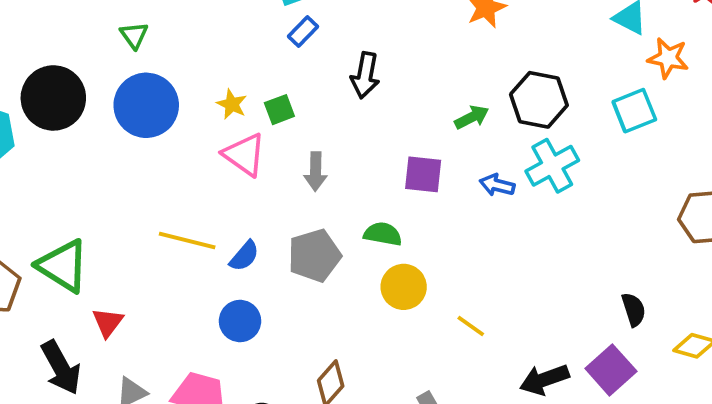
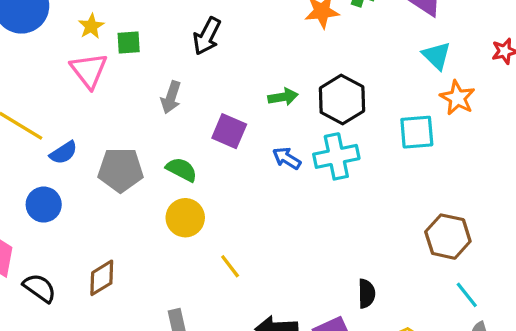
gray arrow: (316, 172) -> (171, 97), moved

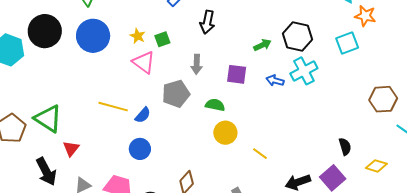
gray pentagon: (121, 170) -> (176, 94), moved

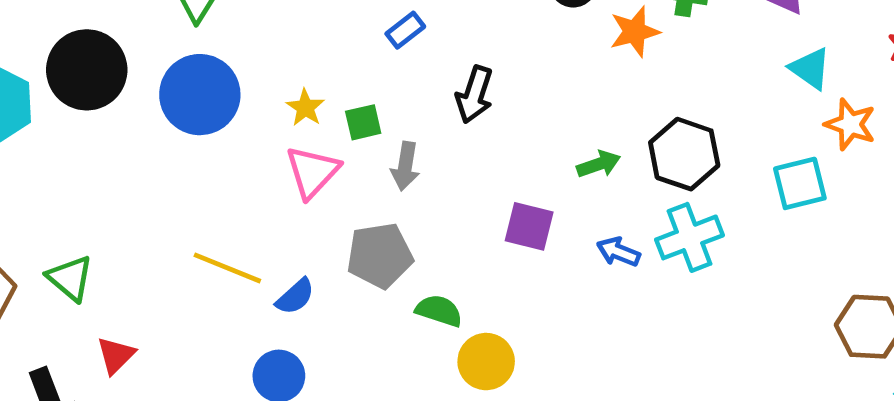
pink triangle: (144, 62) -> (312, 172), turned 30
gray arrow: (197, 64) -> (405, 166), moved
green semicircle: (215, 105) -> (439, 311), moved
green triangle: (48, 119) -> (70, 278), size x0.7

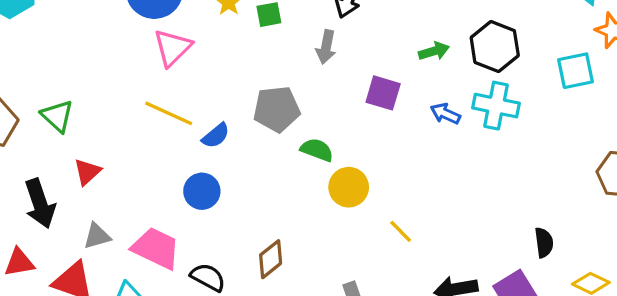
gray arrow: (405, 166) -> (326, 47), moved
pink triangle: (312, 172) -> (173, 48), moved
cyan cross: (690, 237) -> (496, 106), turned 30

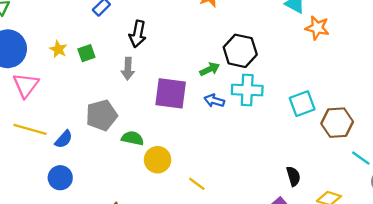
green arrow: (434, 51) -> (210, 69), moved
cyan square: (576, 71) -> (302, 104), moved
purple square: (383, 93) -> (171, 93), size x1.4

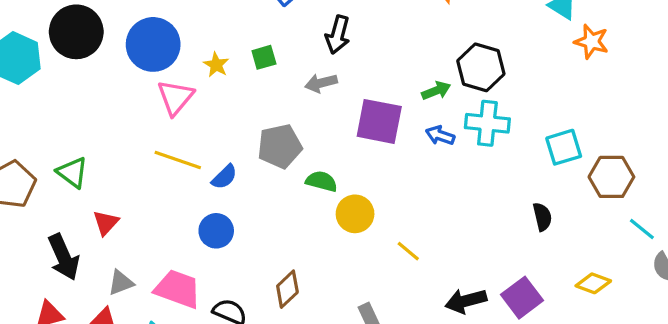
yellow star: (58, 49) -> (216, 65), moved
gray arrow: (128, 69) -> (321, 83), turned 70
black semicircle: (293, 176) -> (542, 217), moved

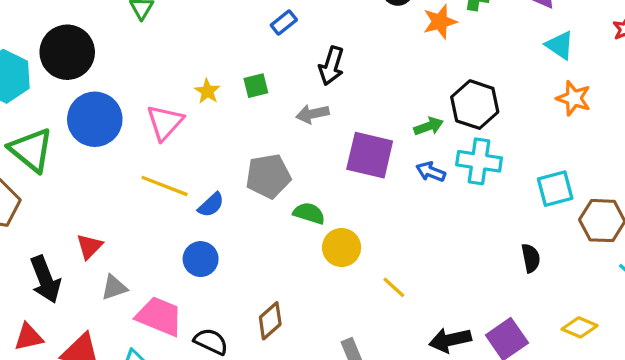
orange star: (592, 42) -> (574, 98), moved
blue circle: (153, 44) -> (95, 119), moved
green triangle: (72, 172) -> (31, 150), moved, size x1.4
gray triangle: (121, 283) -> (114, 288), moved

